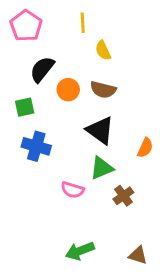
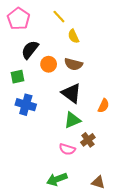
yellow line: (83, 23) -> (59, 17), turned -40
pink semicircle: (73, 190) -> (67, 149), moved

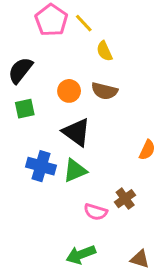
pink pentagon: (19, 19) -> (51, 20), moved
black semicircle: (30, 50) -> (20, 70), moved
black triangle: (71, 93) -> (76, 132), moved
blue cross: (26, 105) -> (41, 166), moved
green triangle: (72, 120) -> (75, 171), moved

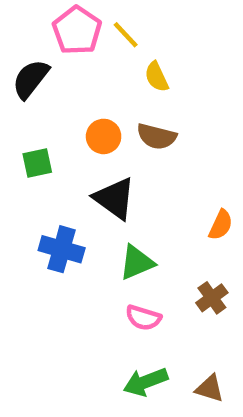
black semicircle: (20, 70) -> (31, 79), moved
green triangle: (75, 171) -> (137, 262), moved
brown cross: (125, 199) -> (212, 298), moved
green arrow: (81, 255) -> (146, 382), moved

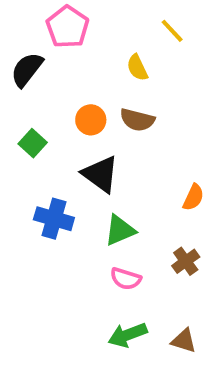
yellow line: (126, 35) -> (172, 31), moved
green square: (37, 163) -> (33, 143), turned -36

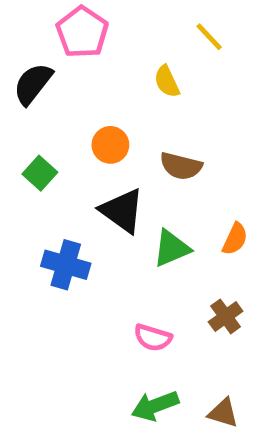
brown semicircle: (137, 120) -> (181, 166), moved
green triangle: (120, 230) -> (172, 248), moved

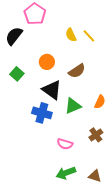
yellow line: (209, 37) -> (89, 36), moved
brown semicircle: (181, 166) -> (77, 71), turned -48
blue cross: (66, 265) -> (42, 113), moved

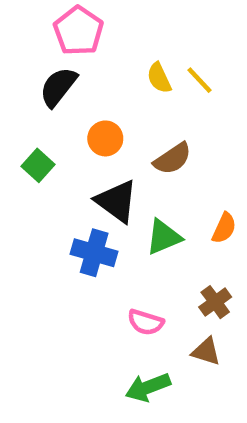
black semicircle: (14, 36) -> (58, 87), moved
brown triangle: (95, 176) -> (206, 351), moved

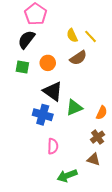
brown semicircle: (173, 159) -> (78, 58), moved
green square: (38, 165) -> (22, 67), moved, turned -32
orange semicircle: (224, 228) -> (102, 113), moved
pink semicircle: (146, 322) -> (53, 146), moved, turned -105

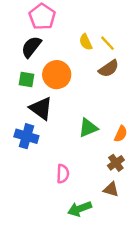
brown semicircle: (78, 58) -> (109, 69), moved
orange circle: (48, 63) -> (57, 75), size x1.5
black triangle: (53, 91) -> (41, 108), moved
blue cross: (43, 115) -> (26, 136), moved

